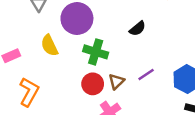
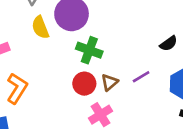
black semicircle: (137, 29) -> (169, 43), moved
yellow semicircle: (49, 45) -> (40, 27), moved

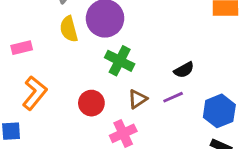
black semicircle: (169, 43) -> (184, 70), moved
red circle: (84, 84) -> (91, 103), moved

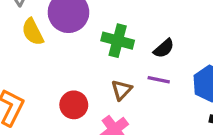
green cross: (120, 61) -> (118, 41), moved
purple line: (173, 97) -> (159, 80), turned 48

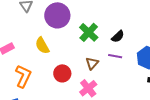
yellow semicircle: (33, 32) -> (42, 45), moved
green cross: (118, 41) -> (89, 32), turned 30

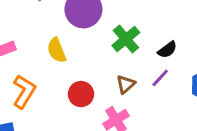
purple line: (115, 56) -> (160, 78), turned -64

